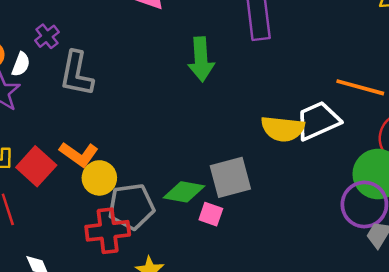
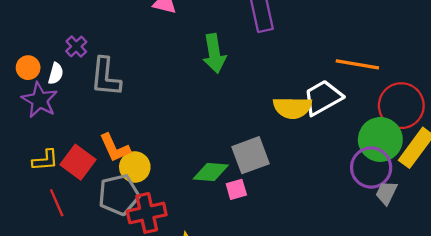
orange L-shape: (79, 154) -> (115, 148), turned 36
gray pentagon: (131, 206) -> (119, 195), moved
pink square: (211, 214) -> (236, 189), turned -30

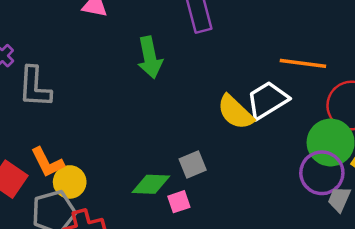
yellow semicircle: (292, 108) -> (235, 112), turned 45
gray square: (250, 155) -> (193, 165), size x0.7

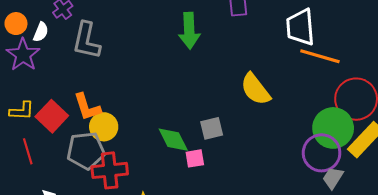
white trapezoid: (267, 100) -> (300, 27), moved, turned -72
green diamond: (151, 184) -> (173, 140), turned 52

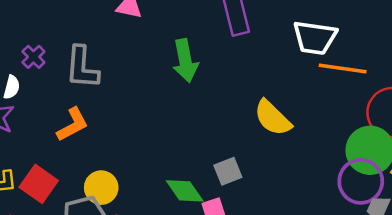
white trapezoid: (300, 27) -> (315, 38), turned -69
gray L-shape: (86, 41) -> (82, 67), moved
orange L-shape: (87, 107) -> (73, 125), moved, turned -92

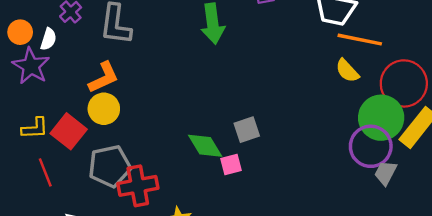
yellow semicircle: (273, 118) -> (347, 71), moved, size x0.7
yellow circle: (101, 188) -> (104, 109), moved

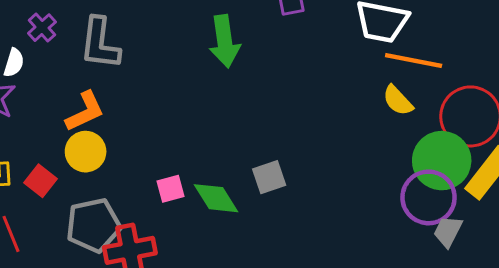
red square: (69, 131) -> (41, 181), size x0.7
pink square: (231, 164) -> (171, 189), moved

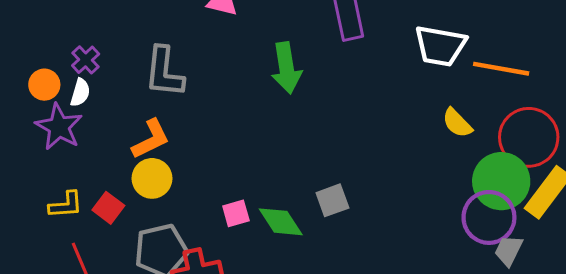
purple cross: (42, 28) -> (86, 60), moved
orange line: (414, 60) -> (501, 69), moved

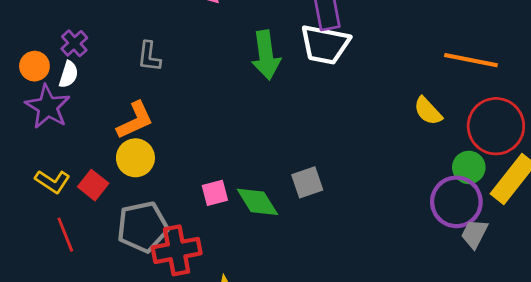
white trapezoid: (440, 46) -> (325, 45), moved
gray L-shape: (164, 72) -> (149, 56), size x0.6
green circle: (501, 181) -> (469, 167), size x0.6
yellow L-shape: (66, 205) -> (53, 181), turned 36

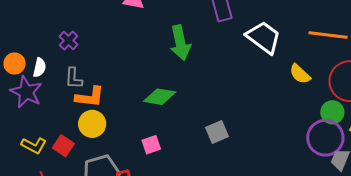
purple cross: (74, 43) -> (69, 41), moved
white trapezoid: (325, 45) -> (264, 37), moved, turned -150
gray L-shape: (149, 56) -> (74, 78), moved
orange L-shape: (135, 120) -> (90, 97), turned 36
green diamond: (257, 202) -> (160, 97), moved, turned -44

